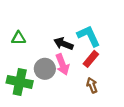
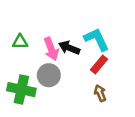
pink arrow: (62, 64) -> (51, 49), moved

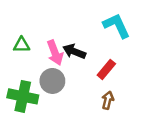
cyan L-shape: (97, 39) -> (117, 26), moved
brown arrow: (100, 93) -> (108, 100), turned 35

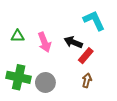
black arrow: (74, 51) -> (73, 42), moved
gray circle: (52, 81) -> (45, 82), moved

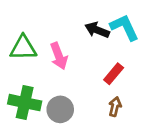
green triangle: (18, 36) -> (23, 48), size x1.5
black arrow: (73, 42) -> (97, 30), moved

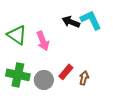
green triangle: (23, 48) -> (17, 35), turned 35
red rectangle: (114, 74) -> (66, 72), moved

